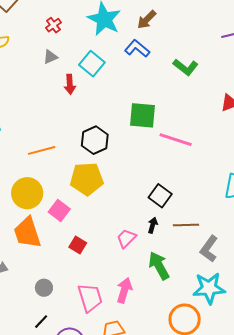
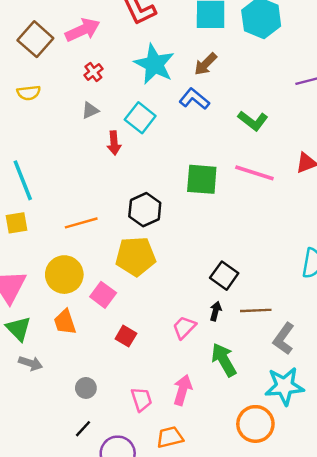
pink line: (176, 140) -> (254, 173), moved
orange trapezoid: (27, 233) -> (65, 322), size x0.7
pink trapezoid: (90, 298) -> (141, 399), size x0.7

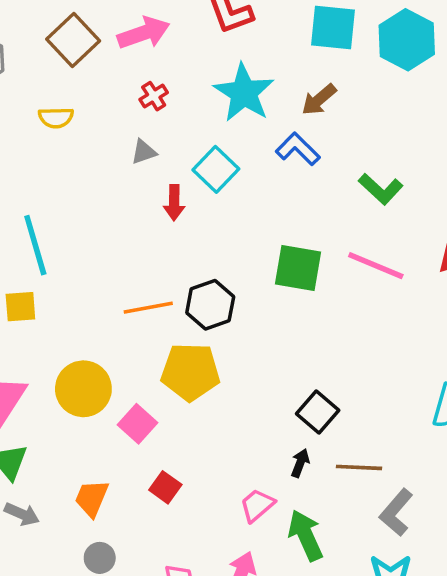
orange line: (81, 223) -> (148, 308), moved
orange trapezoid: (65, 322) -> (92, 498), moved, turned 36
pink trapezoid: (184, 327) -> (257, 505), moved

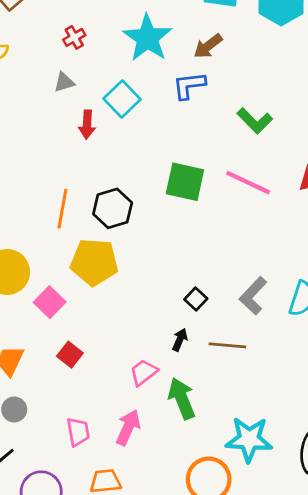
blue L-shape: (298, 149) -> (189, 85), turned -54
orange line: (148, 308) -> (62, 209), turned -72
black square: (318, 412) -> (196, 299), size x0.7
gray L-shape: (396, 513) -> (253, 296), moved

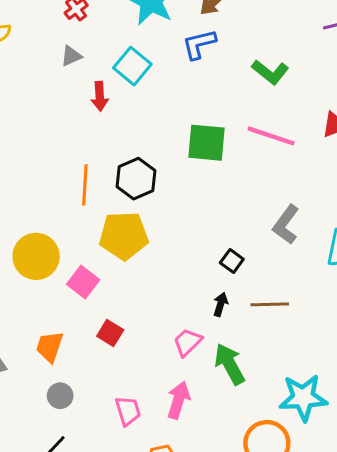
gray L-shape: (253, 296) -> (286, 225), moved

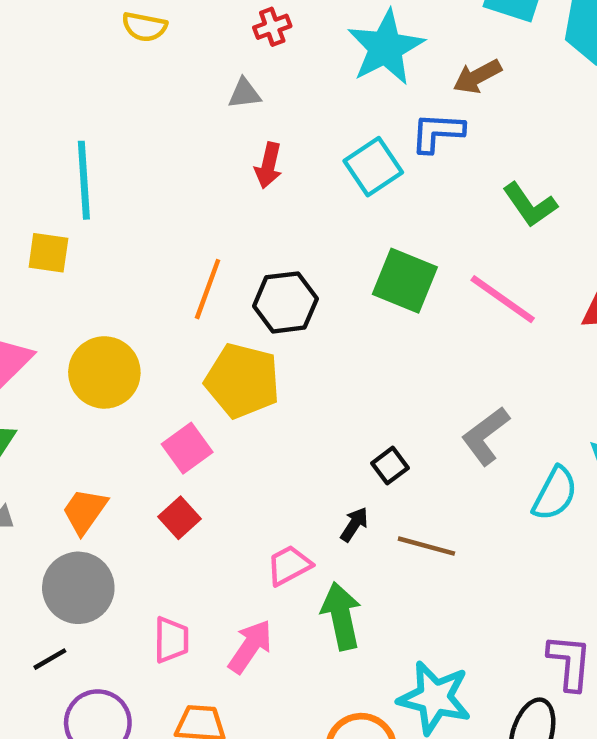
cyan square: (132, 66) -> (373, 167), moved
pink square: (83, 282) -> (187, 448), moved
gray circle: (60, 396) -> (78, 588), size x1.8

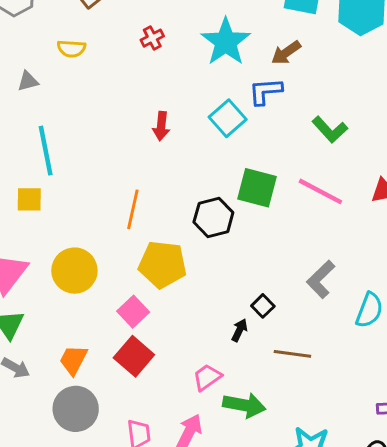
gray triangle: (244, 94) -> (28, 81), moved
black hexagon: (285, 302) -> (213, 217), moved
red square: (180, 518) -> (134, 356), size x1.5
black arrow: (354, 524) -> (239, 330), moved
green arrow: (341, 616) -> (244, 405), turned 120

